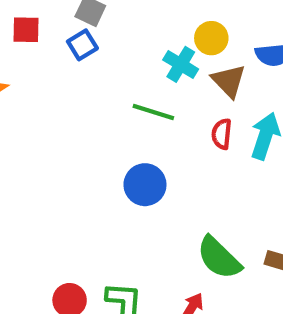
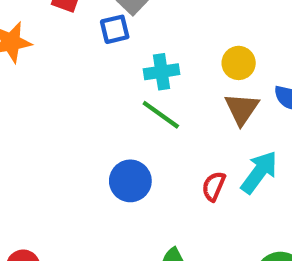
cyan cross: (181, 64) -> (162, 72), moved, turned 32
red semicircle: (222, 134) -> (214, 186), moved

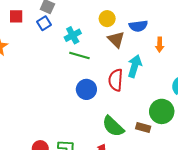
blue circle: (130, 181) -> (86, 89), moved
red semicircle: (214, 186) -> (116, 80), size x1.5

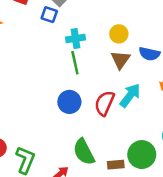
blue square: (44, 23) -> (49, 15), turned 32
green line: (79, 55) -> (75, 63), turned 42
brown rectangle: (143, 127) -> (116, 165), turned -40

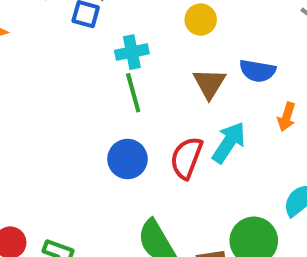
yellow circle: (119, 34) -> (201, 20), moved

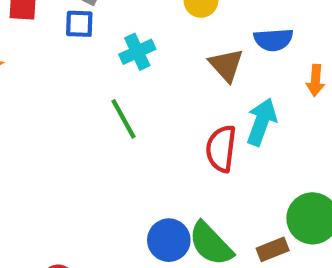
green line: (133, 93) -> (124, 119), moved
blue circle: (127, 159) -> (169, 240), moved

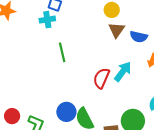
cyan cross: (137, 52) -> (47, 20), moved
brown triangle: (226, 65) -> (117, 30), moved

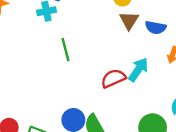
red semicircle: (101, 78) -> (113, 78), turned 45

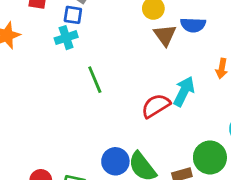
blue semicircle: (156, 27) -> (193, 25), moved

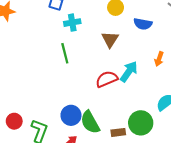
brown triangle: (165, 35) -> (110, 39), moved
cyan cross: (66, 38) -> (72, 23), moved

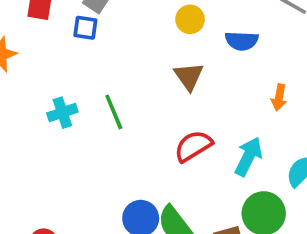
cyan cross: (72, 23) -> (62, 113), moved
cyan arrow: (129, 72) -> (248, 157), moved

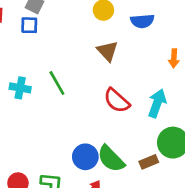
cyan cross: (62, 113) -> (20, 88), turned 36
red semicircle: (193, 146) -> (117, 101), turned -100

